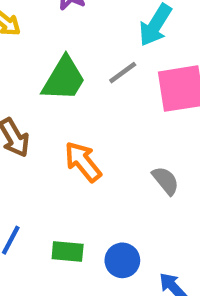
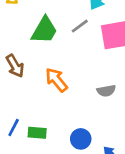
gray semicircle: (166, 181) -> (106, 91), turned 120
green rectangle: (68, 252) -> (37, 133), moved

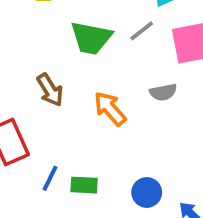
green trapezoid: (44, 30) -> (91, 38), turned 72
gray semicircle: (106, 91) -> (163, 92), moved

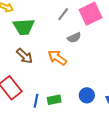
green trapezoid: (91, 38) -> (24, 27), moved
gray semicircle: (163, 92) -> (74, 38), moved

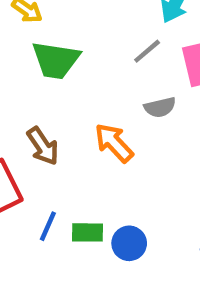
brown arrow: (25, 56) -> (43, 146), moved
blue circle: (87, 95) -> (129, 243), moved

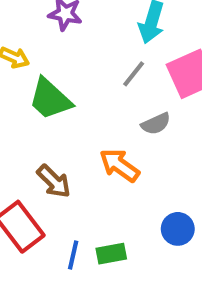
green trapezoid: (56, 60) -> (50, 99), turned 45
blue circle: (129, 243) -> (178, 229), moved

